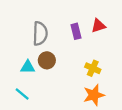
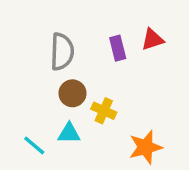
cyan triangle: (28, 67) -> (69, 133), moved
yellow cross: (93, 68) -> (104, 111), moved

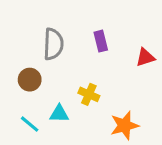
red triangle: (152, 39) -> (145, 57), moved
brown circle: (72, 93) -> (30, 80), moved

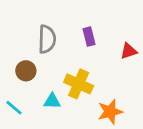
yellow cross: (89, 94) -> (79, 84), size x1.5
cyan line: (30, 124) -> (14, 108), moved

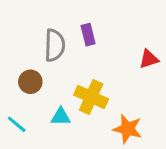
purple rectangle: (89, 37) -> (88, 35), moved
orange star: (110, 112) -> (128, 129), turned 30

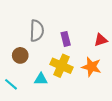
purple rectangle: (88, 35) -> (66, 39), moved
orange star: (128, 129) -> (91, 67), moved

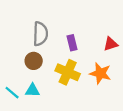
brown circle: (20, 55) -> (34, 61), moved
cyan triangle: (41, 79) -> (32, 90), moved

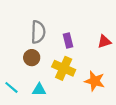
orange star: (100, 73) -> (95, 81), moved
cyan triangle: (32, 90) -> (39, 90), moved

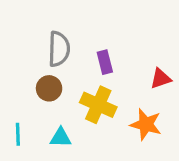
red triangle: (104, 42) -> (161, 79), moved
cyan line: (11, 87) -> (18, 134), turned 48

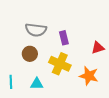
gray semicircle: (59, 49) -> (36, 30), turned 95

